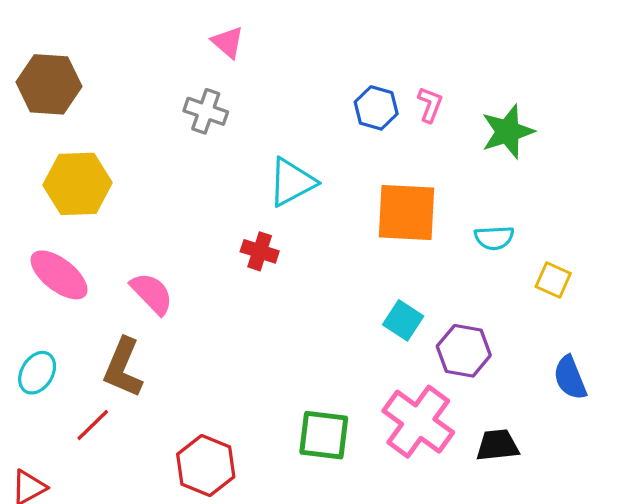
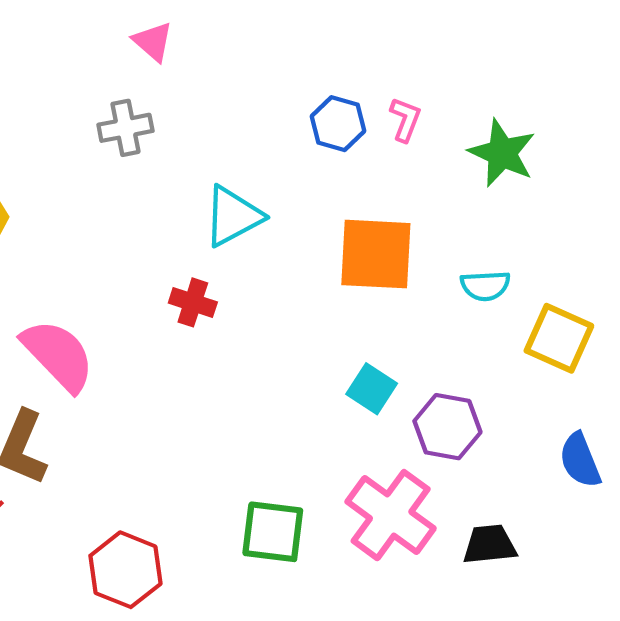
gray cross: (206, 111) -> (125, 128), turned -30
green star: (508, 132) -> (502, 153), turned -30
yellow square: (553, 280) -> (559, 338), size x1.5
pink semicircle: (152, 293) -> (58, 355), size x1.4

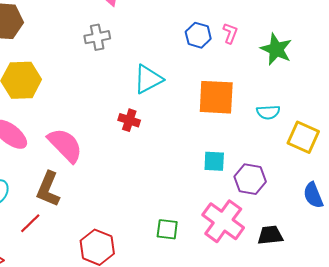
cyan square: (372, 389) -> (214, 161), turned -30
green square: (273, 532) -> (167, 229), size x0.7

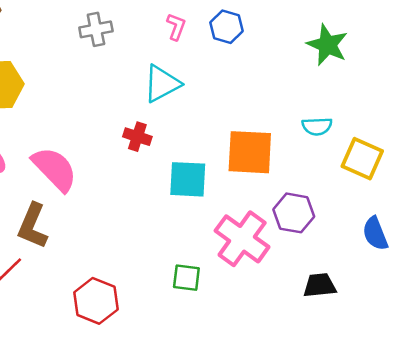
pink L-shape: (230, 33) -> (176, 27), moved
orange square: (216, 97) -> (250, 152), moved
cyan square: (214, 161) -> (188, 179), moved, size x1.4
pink cross: (223, 221) -> (242, 239), moved

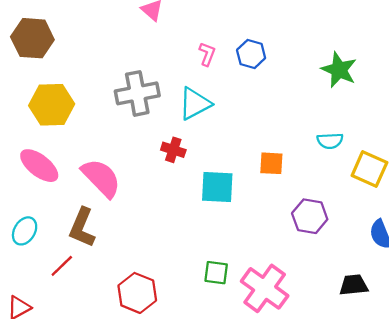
gray cross: (96, 29) -> (137, 93), moved, size x1.5
orange square: (250, 152) -> (271, 163), size x0.6
pink cross: (242, 239) -> (265, 288), moved
black trapezoid: (320, 285) -> (354, 285), moved

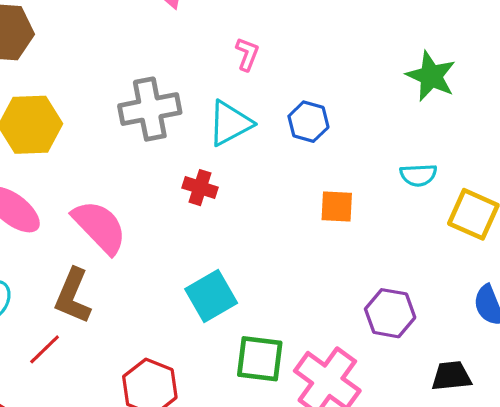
blue hexagon: (251, 54) -> (308, 122), moved
cyan square: (217, 187) -> (211, 296), moved, turned -33
purple hexagon: (310, 216) -> (390, 313), moved
green square: (216, 273) -> (260, 359), size x1.4

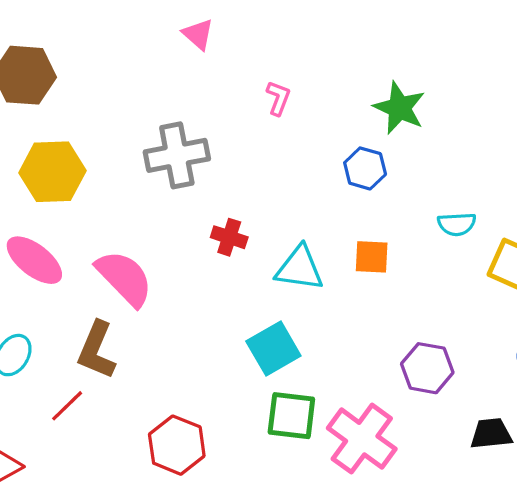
green star: (431, 76) -> (399, 108), moved
blue hexagon: (308, 122) -> (365, 168), moved
cyan triangle: (230, 123) -> (300, 268), moved, turned 36
cyan square: (211, 296) -> (273, 349), moved

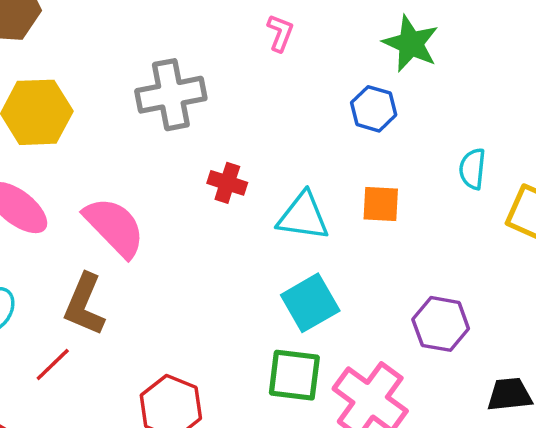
cyan semicircle: (457, 224) -> (472, 169), turned 99
cyan square: (273, 349) -> (310, 303), moved

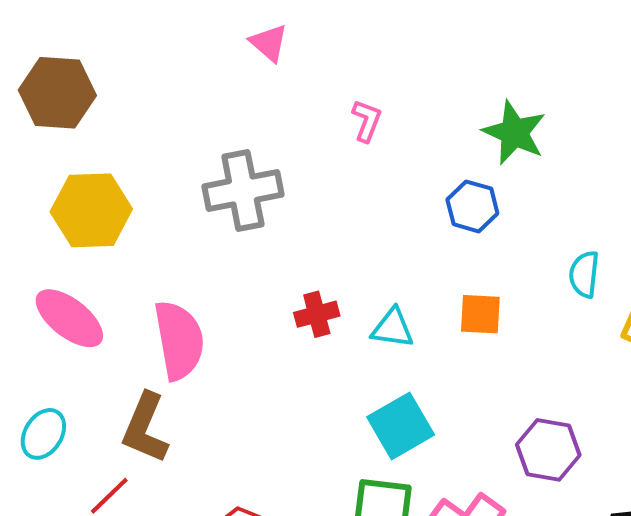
red cross: (227, 183) -> (317, 314), moved, turned -33
cyan triangle: (303, 216) -> (393, 328), size x0.7
pink semicircle: (114, 227) -> (179, 340), turned 34

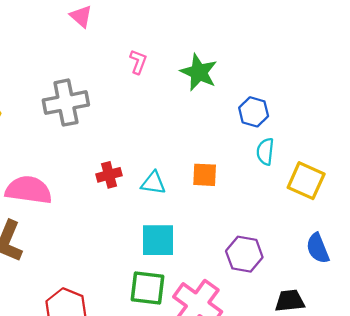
green star: (514, 133) -> (199, 72), moved
blue hexagon: (472, 206) -> (254, 112), moved
pink semicircle: (179, 340) -> (29, 190), turned -72
cyan square: (401, 426) -> (158, 240), turned 30

